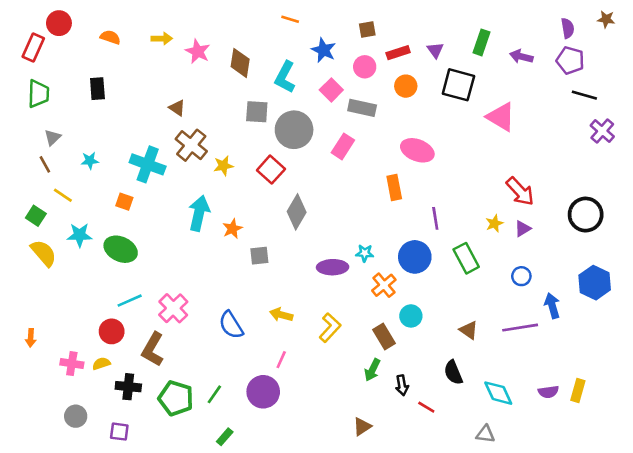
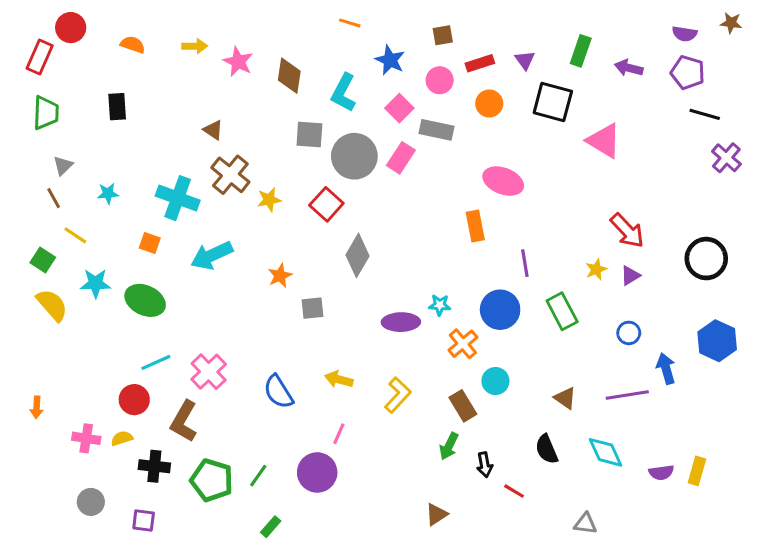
purple semicircle: (568, 28) -> (685, 34), turned 108
pink rectangle: (343, 146) -> (401, 158), moved
cyan arrow: (199, 213) -> (212, 255), moved, turned -128
cyan diamond: (498, 393) -> (606, 452), moved

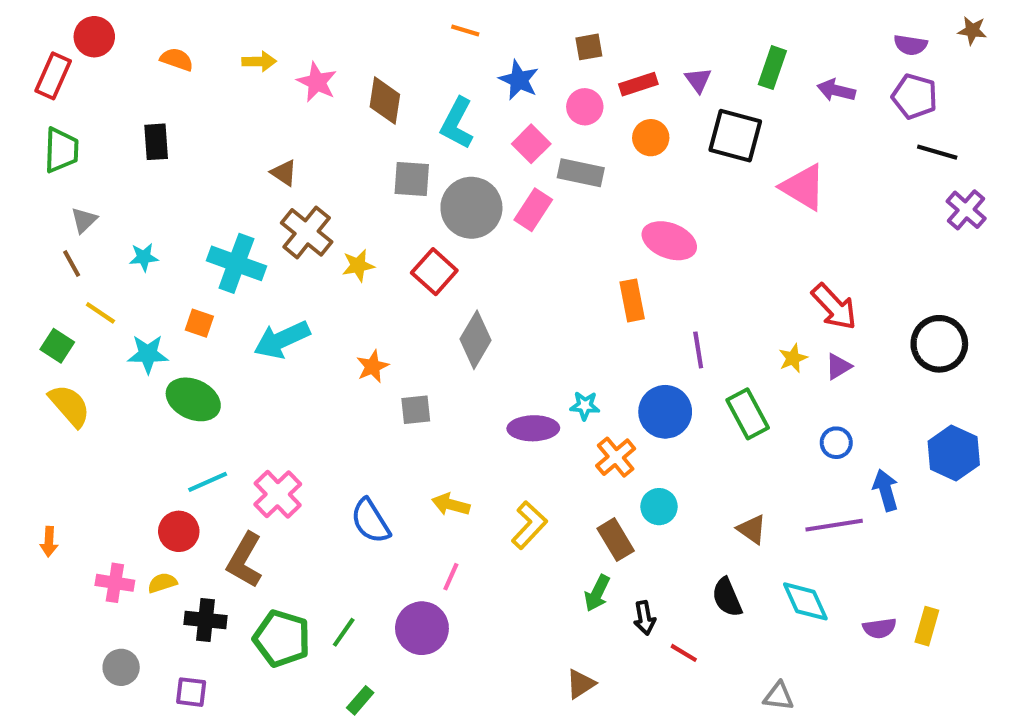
cyan star: (95, 283) -> (148, 354), moved

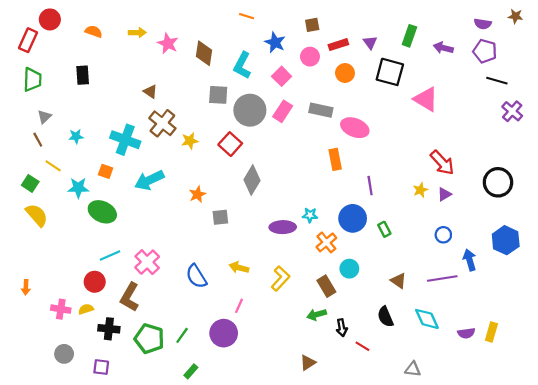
gray rectangle: (581, 173) -> (321, 110), moved
green rectangle: (748, 414) -> (384, 229), moved, size x0.6
green arrow: (597, 593) -> (317, 315), turned 48

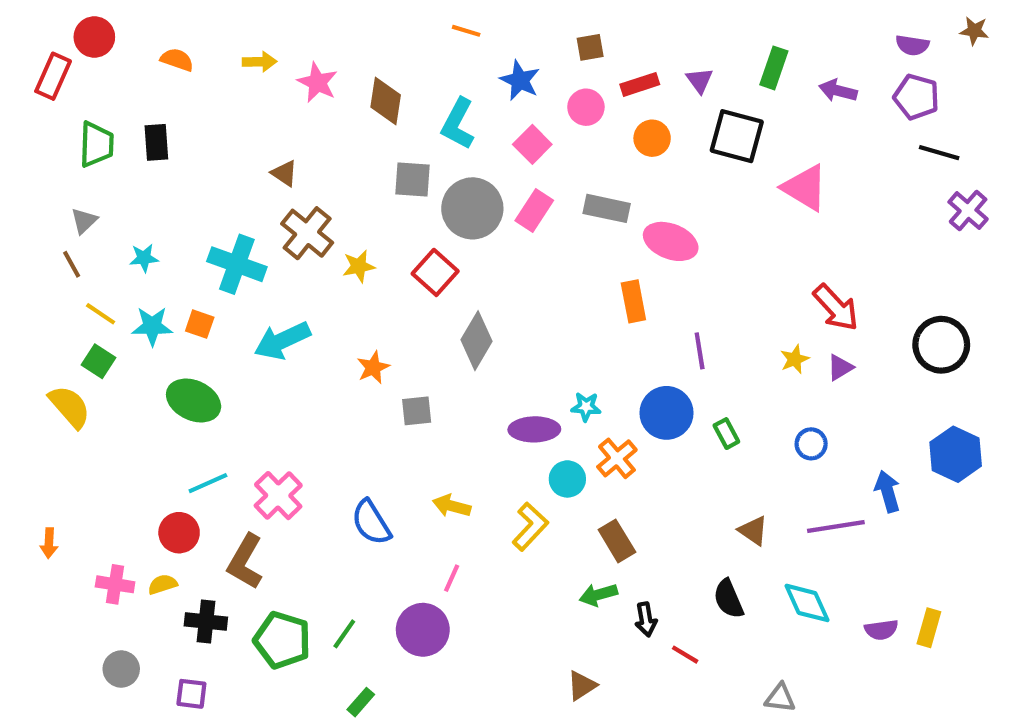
green trapezoid: (32, 80) -> (96, 144), moved
green square: (30, 183) -> (98, 361), moved
cyan star: (78, 188) -> (152, 326), moved
blue circle: (443, 235) -> (811, 444), moved
cyan circle: (349, 269) -> (567, 479), moved

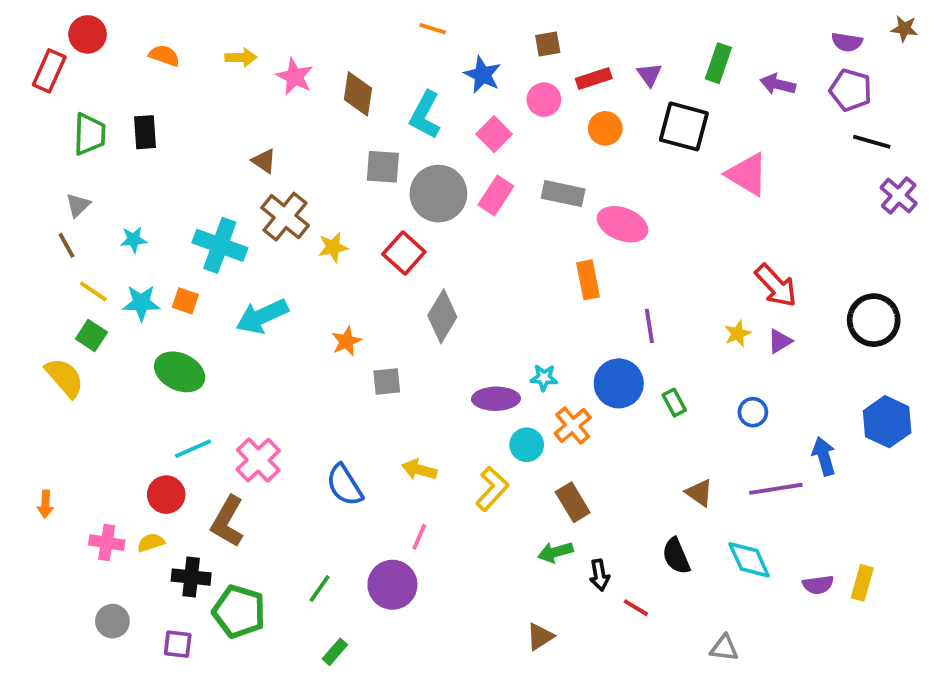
green pentagon: (282, 640) -> (239, 612), moved

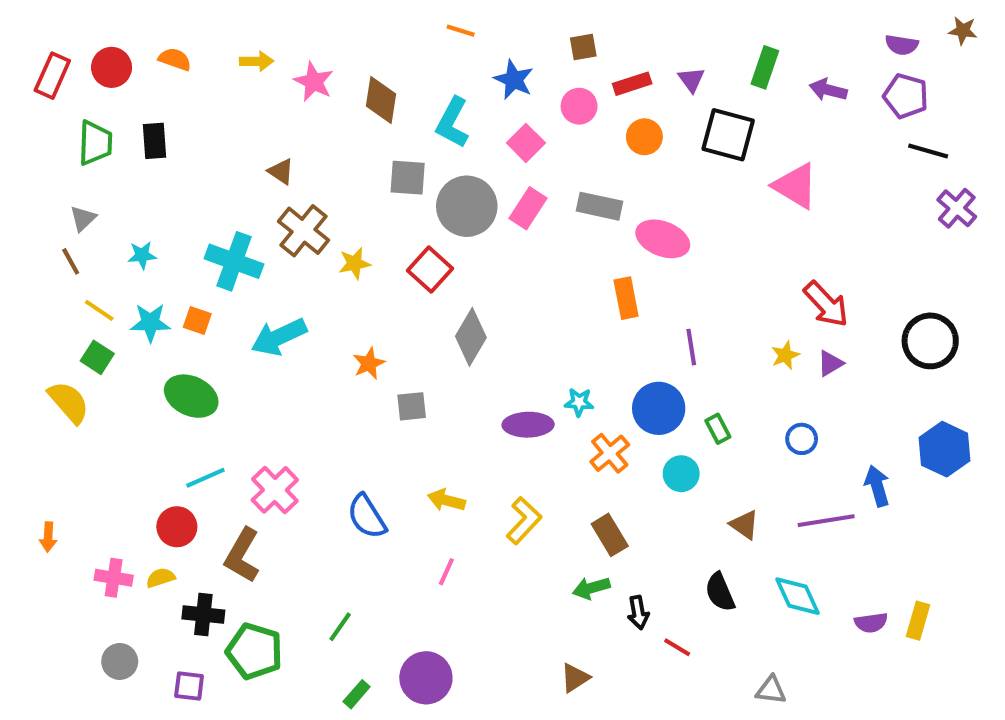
red circle: (88, 34) -> (112, 67), moved
cyan circle: (527, 445) -> (681, 474), moved
purple circle: (392, 585) -> (426, 678), moved

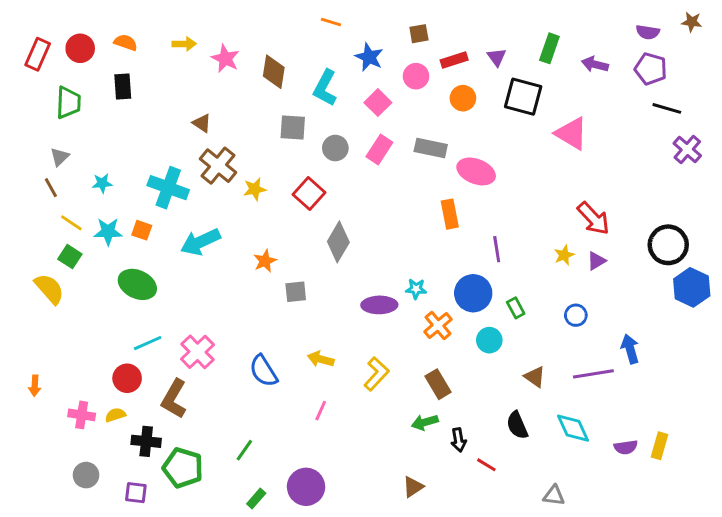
black rectangle: (154, 141) -> (123, 86), moved
gray circle: (467, 206) -> (335, 148), size x0.6
blue hexagon: (945, 449) -> (692, 287), moved

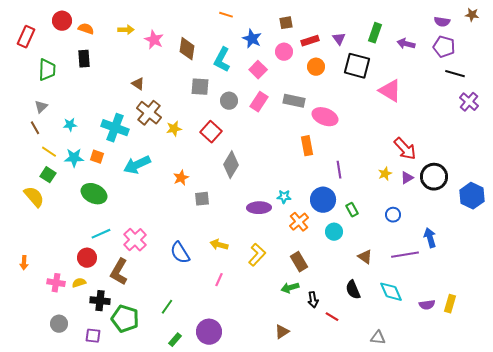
red circle: (80, 48) -> (62, 21), moved
black circle: (668, 245) -> (434, 177), moved

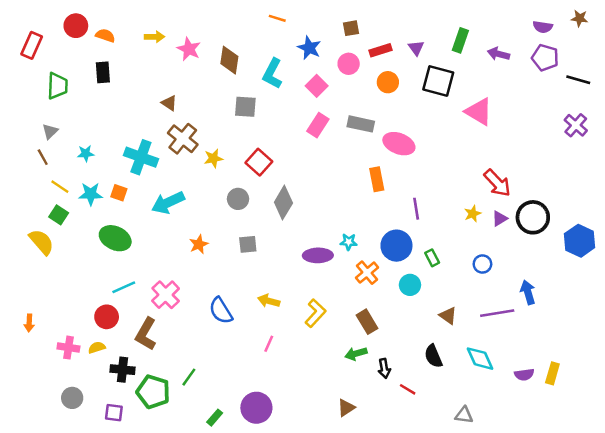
black line: (455, 74) -> (578, 80), moved
gray circle: (229, 101) -> (238, 199), moved
orange star: (181, 178) -> (199, 244), moved
green line: (167, 307) -> (189, 377), moved

